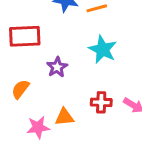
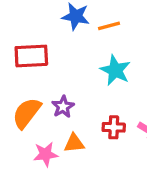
purple star: (57, 67) -> (63, 107), moved
orange semicircle: (20, 89) -> (27, 113), size x1.5

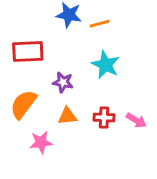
purple star: (63, 107) -> (63, 82), moved, turned -30
orange triangle: (74, 143) -> (67, 116), moved

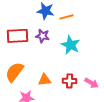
purple star: (63, 82) -> (42, 36), moved

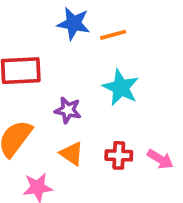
purple star: (42, 36) -> (68, 110), moved
orange triangle: (44, 80) -> (72, 154), turned 40

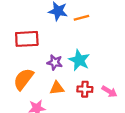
cyan star: (121, 88) -> (79, 60), moved
orange triangle: (72, 154) -> (57, 88), turned -40

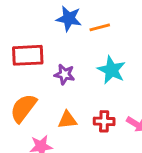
cyan star: (79, 60) -> (111, 70), moved
purple star: (55, 62) -> (64, 74), moved

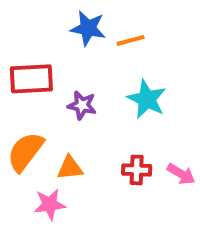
orange triangle: (67, 120) -> (70, 168), moved

